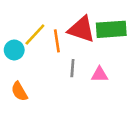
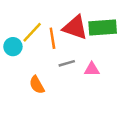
gray line: (72, 68) -> (67, 63), turned 70
orange semicircle: (19, 91) -> (37, 85), moved

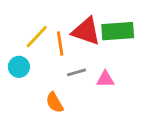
cyan circle: (13, 47) -> (19, 67), moved
orange semicircle: (37, 85) -> (55, 103), moved

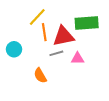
red triangle: (86, 31) -> (63, 36), moved, turned -30
yellow line: (37, 37) -> (37, 17), moved

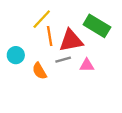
green rectangle: (87, 23) -> (97, 26), turned 35
orange semicircle: (40, 76) -> (39, 71), moved

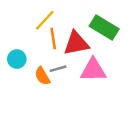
gray line: (63, 60) -> (58, 69), moved
pink triangle: (87, 65) -> (93, 70), size x1.6

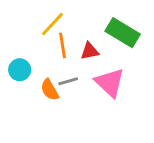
red triangle: (76, 43) -> (90, 51), size x0.6
pink triangle: (93, 70) -> (110, 83), turned 44

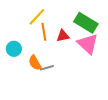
gray line: (68, 81) -> (47, 68), moved
pink triangle: (110, 83) -> (88, 44), moved

